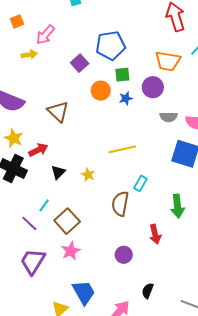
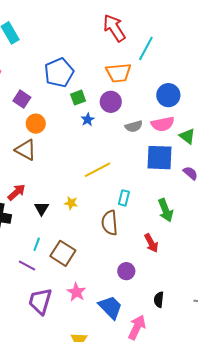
purple square: (80, 63) -> (22, 99), moved
orange circle: (101, 91) -> (36, 124), moved
pink star: (71, 251) -> (76, 292), moved
blue trapezoid: (84, 292) -> (110, 307), moved

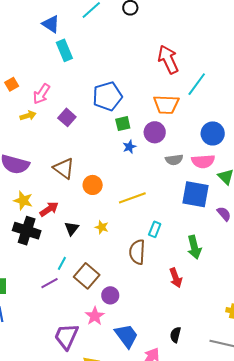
orange circle: (36, 124) -> (93, 185), moved
purple line: (27, 266) -> (49, 283), turned -66
purple circle: (126, 271) -> (110, 295), moved
purple trapezoid: (40, 301) -> (66, 336), moved

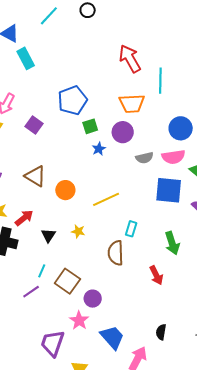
cyan line: (197, 84) -> (160, 81), turned -30

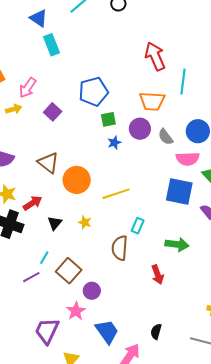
gray semicircle: (144, 158) -> (166, 137), moved, turned 60
orange circle: (65, 190) -> (77, 180), size x1.4
green arrow: (172, 243) -> (177, 244), turned -70

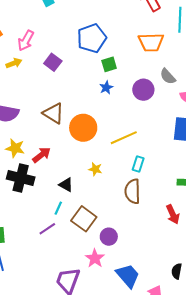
purple circle: (140, 129) -> (143, 90), moved
blue star: (114, 143) -> (106, 88), moved
black triangle: (55, 223) -> (66, 185), moved, turned -35
cyan rectangle: (138, 226) -> (138, 164), moved

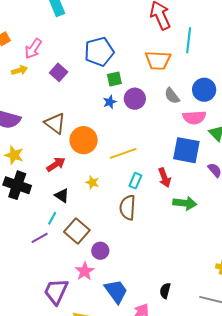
purple circle: (143, 90) -> (135, 99), moved
red arrow: (42, 155) -> (56, 164), moved
red arrow: (173, 214) -> (164, 178), moved

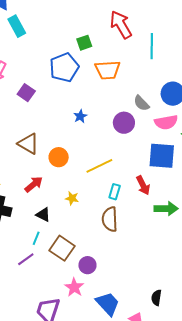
orange trapezoid: (158, 60) -> (108, 70), moved
green square: (114, 79) -> (84, 43), moved
purple circle: (135, 99) -> (124, 123), moved
orange circle: (84, 140) -> (59, 157), size x0.7

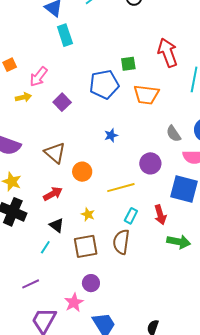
purple circle: (124, 123) -> (150, 163), moved
brown square: (62, 248) -> (86, 246), moved, turned 35
purple line: (26, 259) -> (31, 284), moved

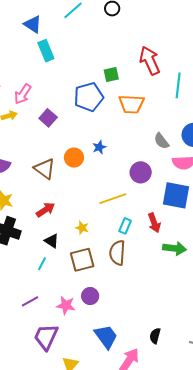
orange circle: (82, 172) -> (74, 158), moved
pink star: (74, 302) -> (66, 305), moved, turned -30

